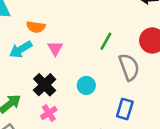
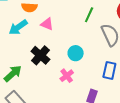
pink triangle: (55, 48) -> (47, 24), turned -32
pink cross: (49, 113) -> (67, 76), moved

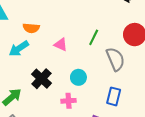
pink triangle: (47, 24) -> (61, 45), moved
pink cross: (67, 76) -> (69, 101), turned 32

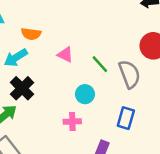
green line: (94, 37) -> (100, 64), moved, turned -70
black cross: (42, 79) -> (22, 88), moved

